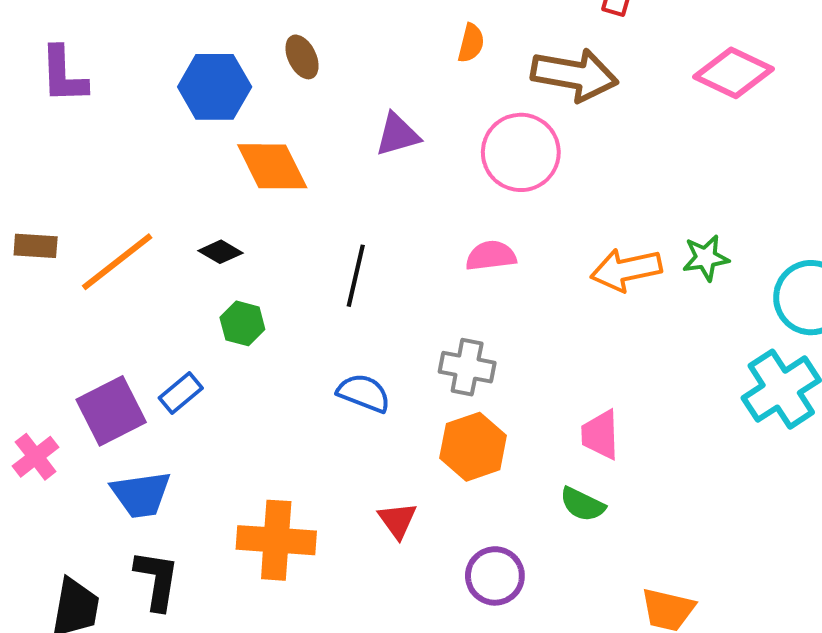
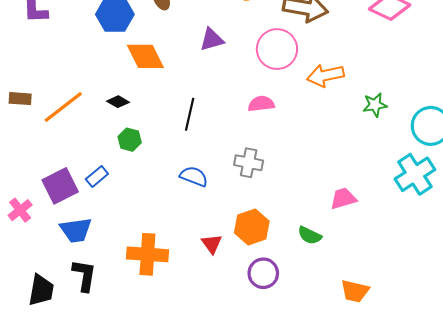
orange arrow: (626, 270) -> (325, 75), moved
pink trapezoid: (600, 435) -> (343, 199), moved, turned 76
orange hexagon: (473, 447) -> (252, 227), moved

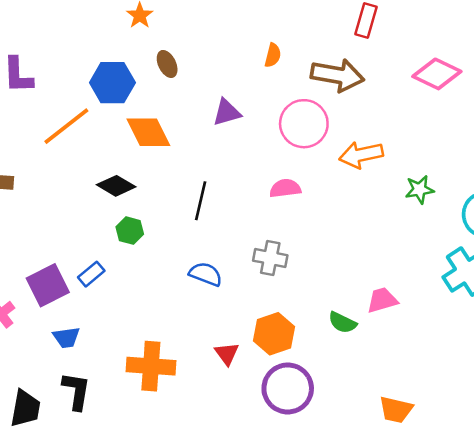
black diamond: (118, 102) -> (116, 186), size x1.4
orange line: (63, 107) -> (66, 126), moved
blue trapezoid: (76, 230) -> (66, 337), size x0.7
green semicircle: (310, 235) -> (342, 323), moved
purple circle: (263, 273) -> (288, 388), size x1.4

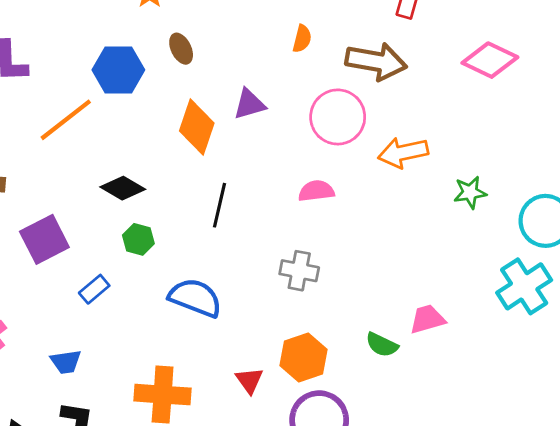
orange diamond: (148, 132) -> (197, 127), moved, turned 45
blue semicircle: (206, 274) -> (195, 298), moved, size x1.4
purple square: (48, 285) -> (44, 239), moved

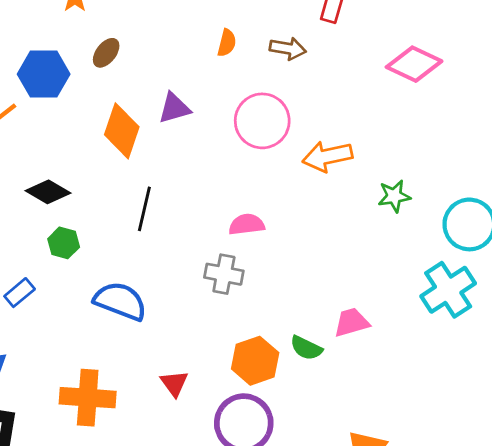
brown ellipse: (181, 49) -> (106, 53), turned 64
brown arrow: (376, 61) -> (288, 49), moved, size x0.6
pink semicircle: (316, 191) -> (247, 224), moved
orange hexagon: (303, 358) -> (255, 361), moved

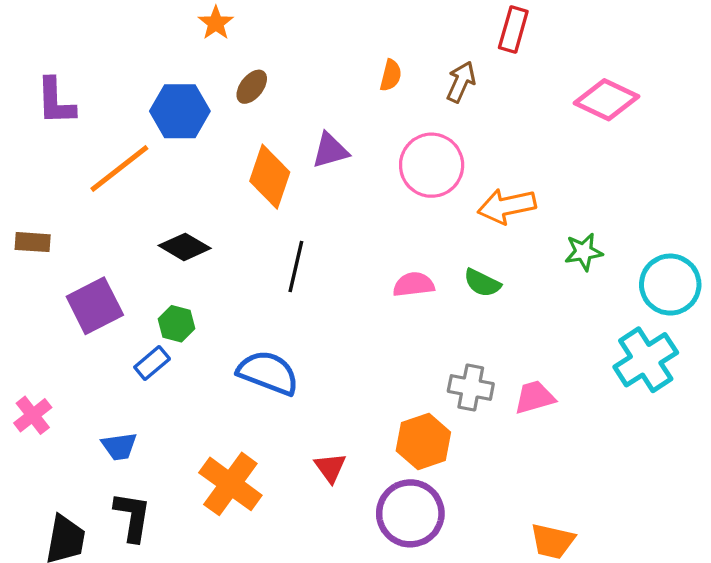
brown arrow: (288, 49) -> (461, 82), turned -76
green hexagon: (64, 243) -> (177, 324), moved
gray cross: (224, 274) -> (471, 388), moved
green semicircle: (306, 348) -> (482, 283), moved
orange cross: (88, 398) -> (230, 484), turned 32

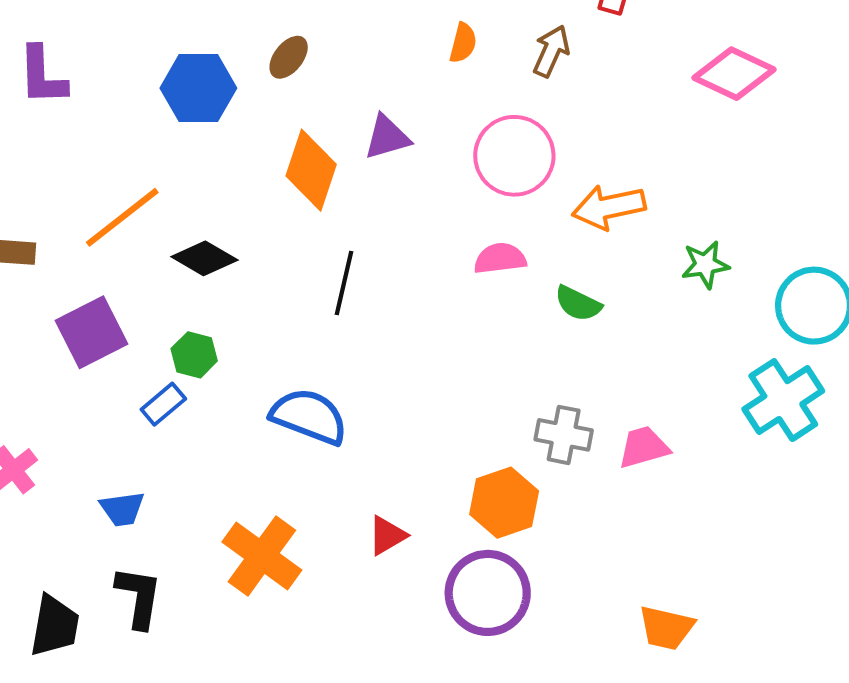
orange line: (119, 168) -> (122, 217), moved
pink semicircle: (414, 285) -> (500, 258), moved
red triangle: (330, 468) -> (387, 535), turned 36

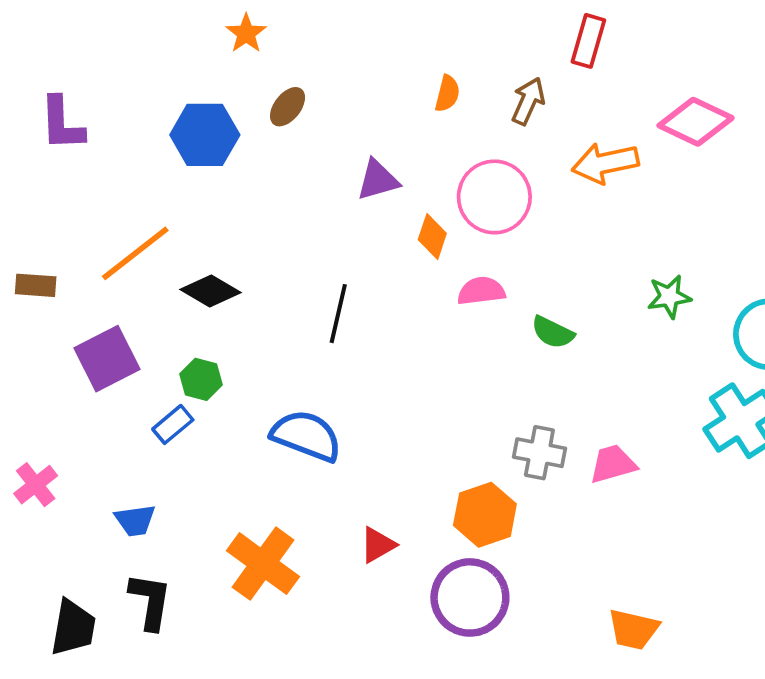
orange diamond: (311, 170) -> (432, 236), moved, size x0.6
orange arrow: (609, 207) -> (605, 163), moved

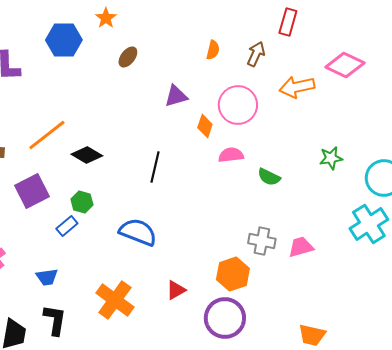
blue hexagon: (205, 135) -> (64, 40), moved

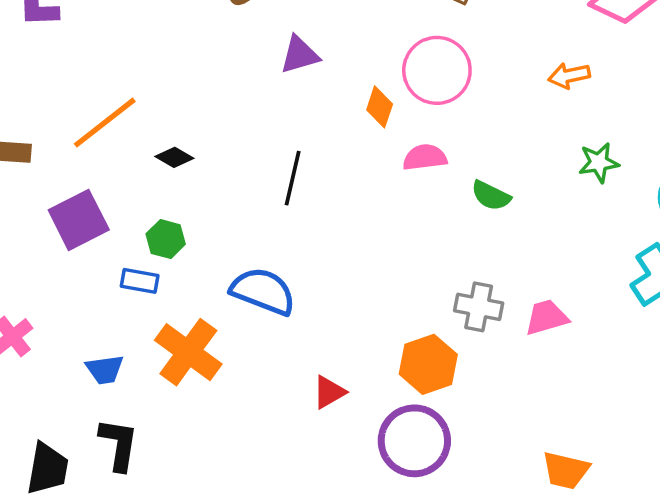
orange arrow: (297, 87) -> (569, 76), moved, size x0.7
purple triangle: (176, 96) -> (300, 55), moved
black diamond: (87, 155) -> (174, 157), size x0.7
blue rectangle: (67, 226) -> (140, 281), turned 50
orange cross: (115, 300) -> (188, 352), moved

